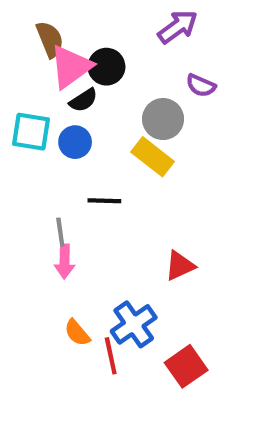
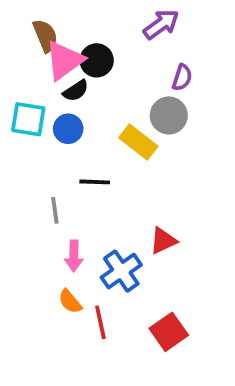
purple semicircle: (201, 85) -> (182, 77), turned -96
gray circle: (163, 119) -> (169, 115), moved
pink arrow: (65, 262) -> (74, 256), moved
blue cross: (134, 324) -> (121, 271), moved

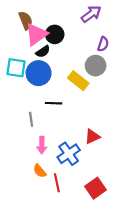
blue circle: (68, 129) -> (39, 73), size x1.5

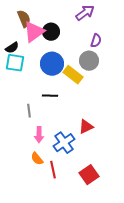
black semicircle: (43, 52) -> (12, 48), moved
blue circle: (39, 73) -> (52, 64), moved

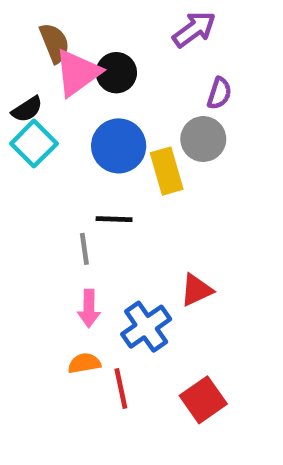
cyan square: (15, 63) -> (34, 144), turned 36
yellow rectangle: (73, 75) -> (167, 171), turned 36
gray line: (29, 111) -> (84, 249), moved
orange semicircle: (37, 159) -> (84, 363), turned 120

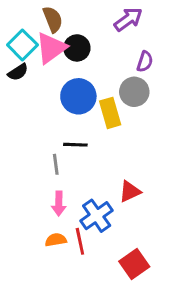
brown semicircle: (55, 43) -> (53, 19), moved
cyan square: (34, 144) -> (22, 45), moved
red line: (121, 388) -> (80, 241), moved

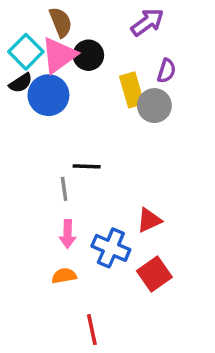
blue circle: (78, 96) -> (48, 95), moved
yellow rectangle: (110, 113) -> (132, 90), moved
blue cross: (97, 216) -> (111, 248), turned -32
red line: (80, 241) -> (92, 330), moved
red square: (134, 264) -> (154, 274), moved

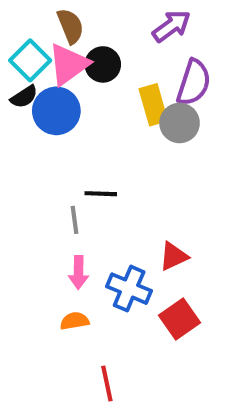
purple semicircle: (167, 71) -> (194, 83), size x1.6

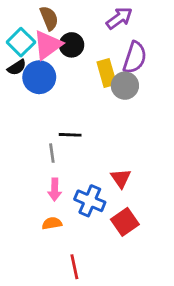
red triangle: (173, 256) -> (121, 178), turned -40

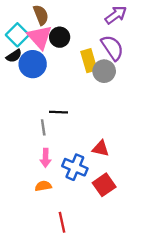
purple arrow: (119, 18) -> (116, 15), moved
pink triangle: (48, 45) -> (40, 37), turned -36
purple semicircle: (135, 58) -> (112, 48), turned -52
red triangle: (121, 178) -> (101, 148), turned -42

